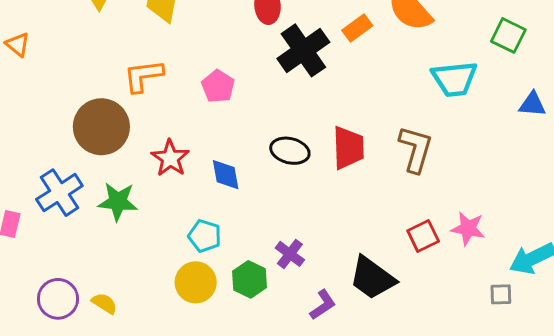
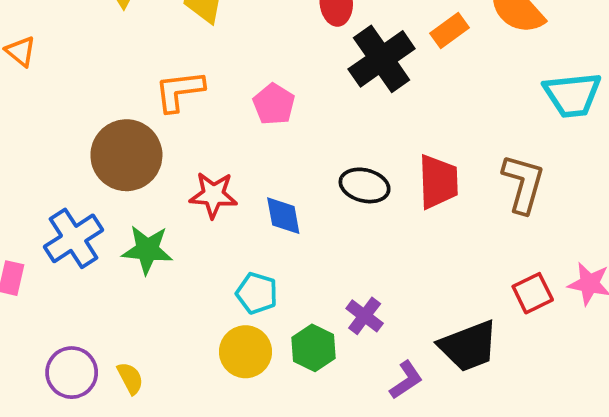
red star: (170, 158) -> (213, 195), turned -30
black trapezoid: (372, 278) -> (468, 346), turned -57
yellow semicircle: (104, 303) -> (130, 378), turned 30

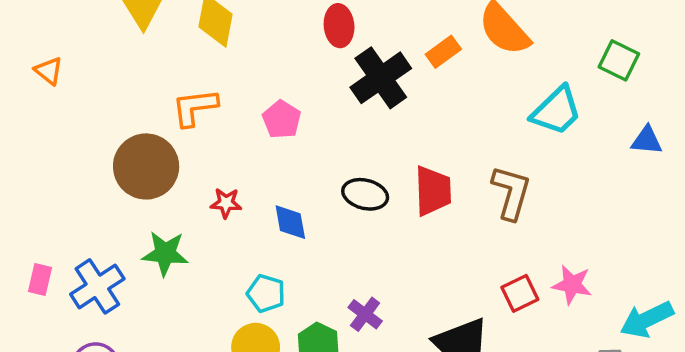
cyan trapezoid: (572, 95) -> (556, 111), turned -38
red star: (213, 195) -> (226, 203), size x0.7
blue cross: (74, 238) -> (97, 286), moved

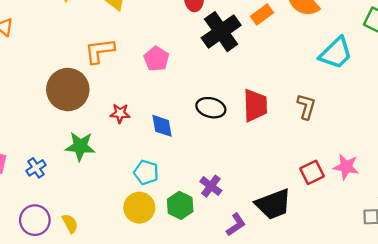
brown L-shape: (511, 193) -> (306, 107), size x0.7
blue cross: (97, 286) -> (36, 168), size x0.6

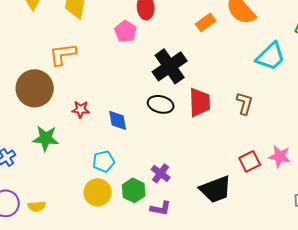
black cross: (221, 32) -> (170, 66), moved
pink pentagon: (156, 59) -> (126, 31), moved
cyan pentagon: (146, 172) -> (104, 161), turned -30
yellow semicircle: (70, 224) -> (37, 206), turned 114
purple L-shape: (236, 225) -> (161, 208), moved, turned 45

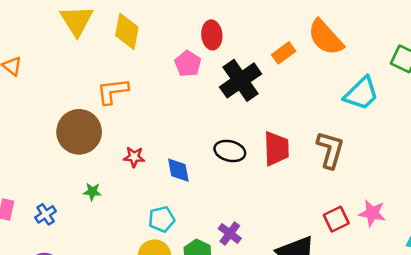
black cross: (170, 66) -> (241, 80), moved
brown L-shape: (245, 103) -> (330, 150), size x1.4
green star: (46, 138) -> (92, 192), size x0.6

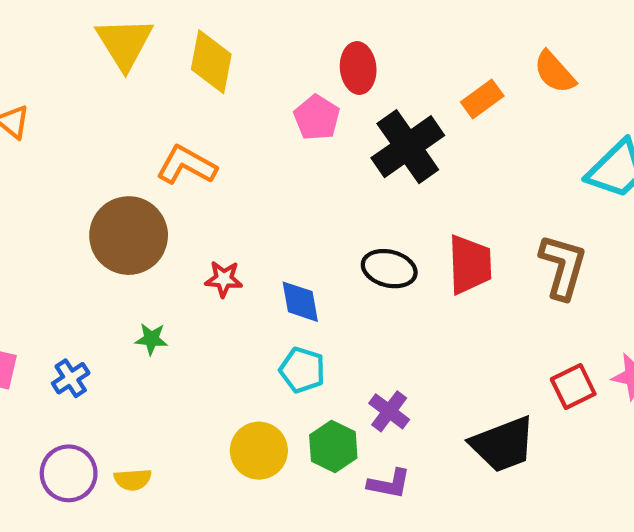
orange semicircle: (325, 37) -> (555, 72), size x0.7
orange L-shape: (113, 91) -> (186, 165), turned 36
cyan pentagon: (162, 219) -> (302, 370), moved, turned 30

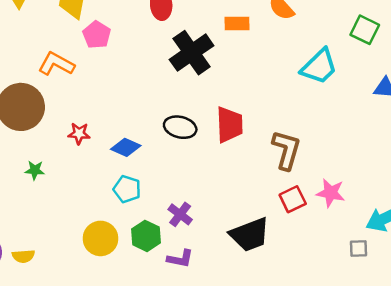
orange rectangle: (482, 99) -> (237, 23), turned 35
pink pentagon: (317, 118) -> (97, 35), moved
brown L-shape: (563, 267) -> (286, 150), moved
blue diamond: (300, 302) -> (126, 147), turned -56

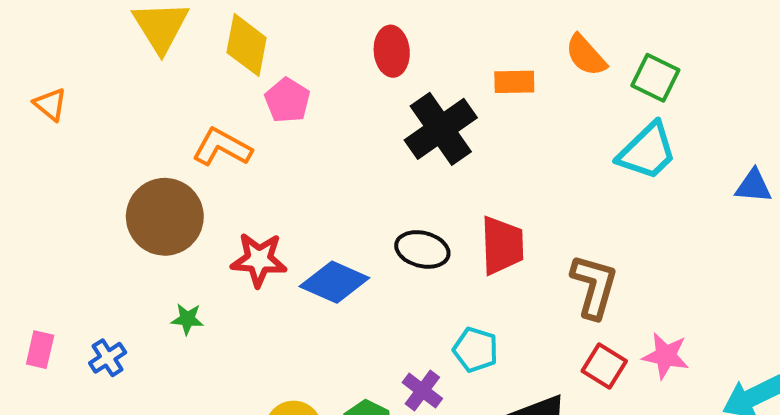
green square: (365, 30) -> (655, 78), moved
red star: (79, 133) -> (259, 260), size x1.5
blue diamond: (126, 147) -> (334, 282), size x1.4
cyan pentagon: (127, 189) -> (476, 350), moved
red square: (293, 199) -> (604, 366), turned -32

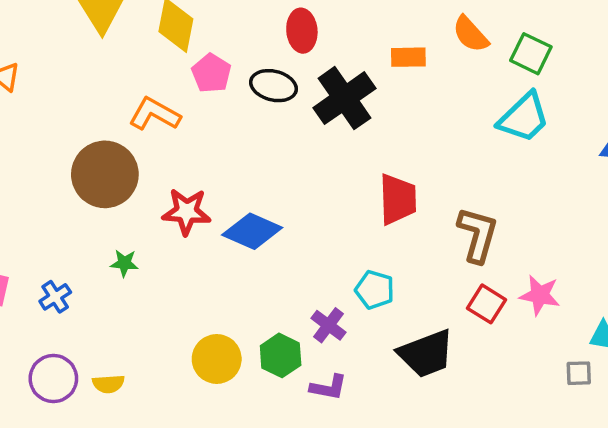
black ellipse: (422, 249) -> (273, 86), moved

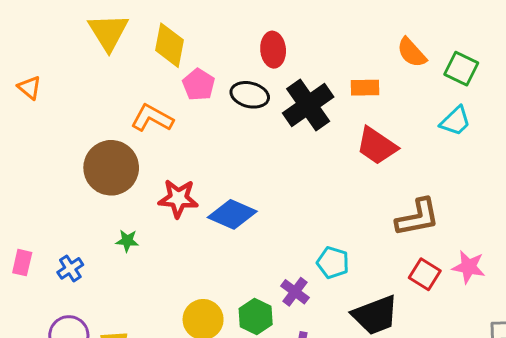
orange rectangle: (408, 57) -> (365, 88), moved
cyan trapezoid: (524, 118) -> (455, 121), size x0.7
red trapezoid: (398, 199) -> (377, 146), moved, turned 126
brown L-shape: (478, 235) -> (418, 217), turned 63

